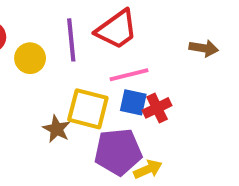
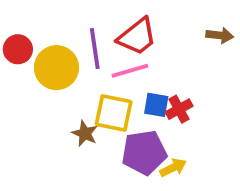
brown arrow: (204, 48) -> (220, 35), moved
yellow circle: (30, 58) -> (56, 68), size x1.5
pink line: (129, 75) -> (130, 71), moved

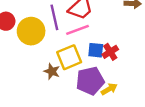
yellow square: (114, 113) -> (69, 57), turned -30

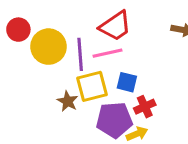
purple line: (54, 17) -> (80, 54), moved
red cross: (110, 52) -> (145, 107), moved

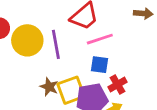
pink line: (107, 53) -> (100, 39), moved
yellow square: (92, 86) -> (71, 90), moved

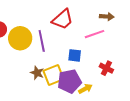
pink line: (100, 39) -> (95, 34), moved
red cross: (117, 84) -> (106, 68), moved, turned -32

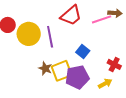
pink line: (95, 34) -> (102, 19), moved
blue square: (75, 55) -> (83, 52), turned 32
yellow arrow: (85, 89) -> (105, 83), moved

